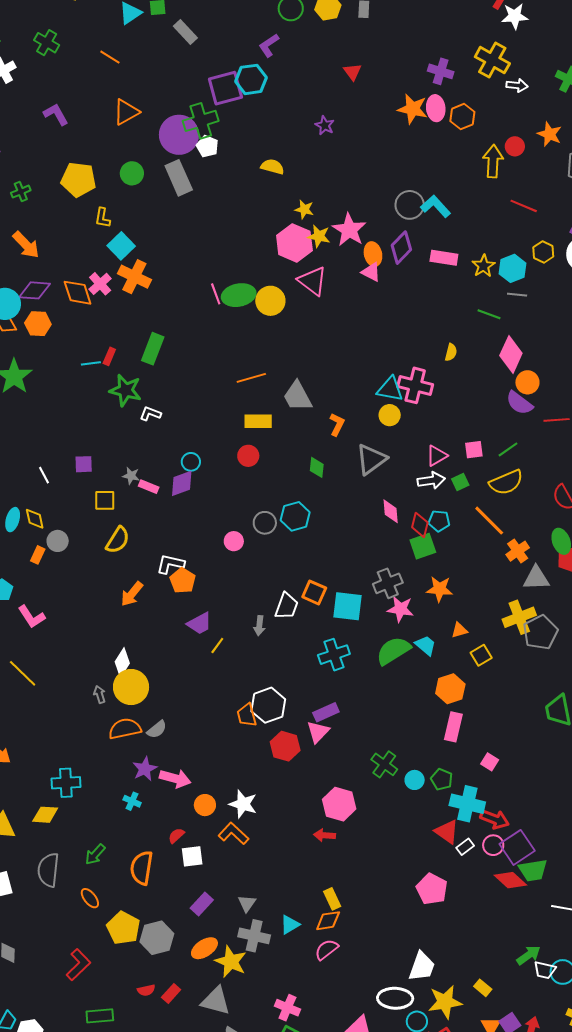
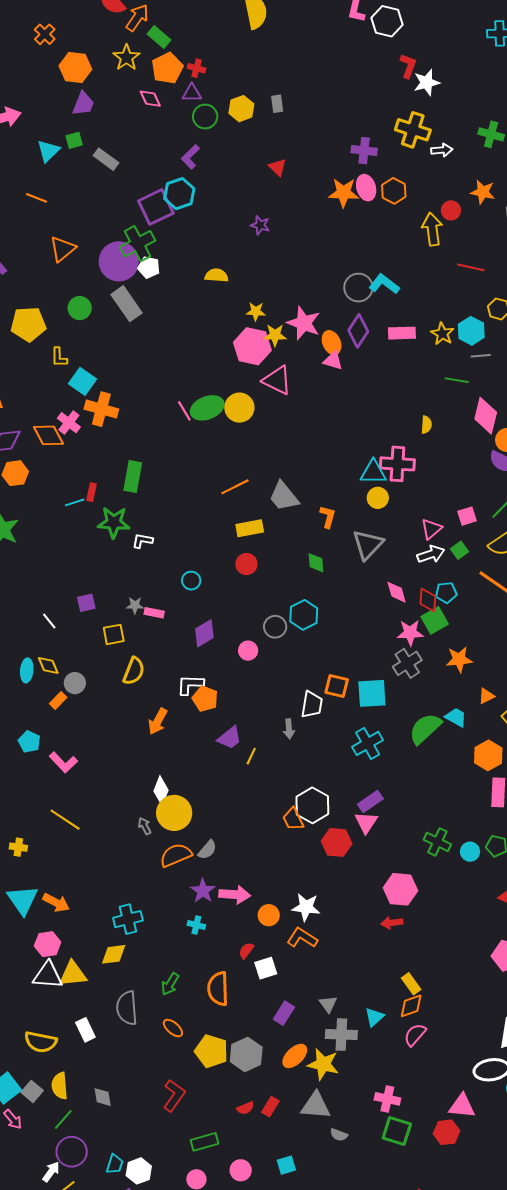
purple diamond: (182, 483) -> (204, 633), moved
orange rectangle: (38, 555) -> (58, 700), turned 30
pink star: (400, 609) -> (410, 633), moved

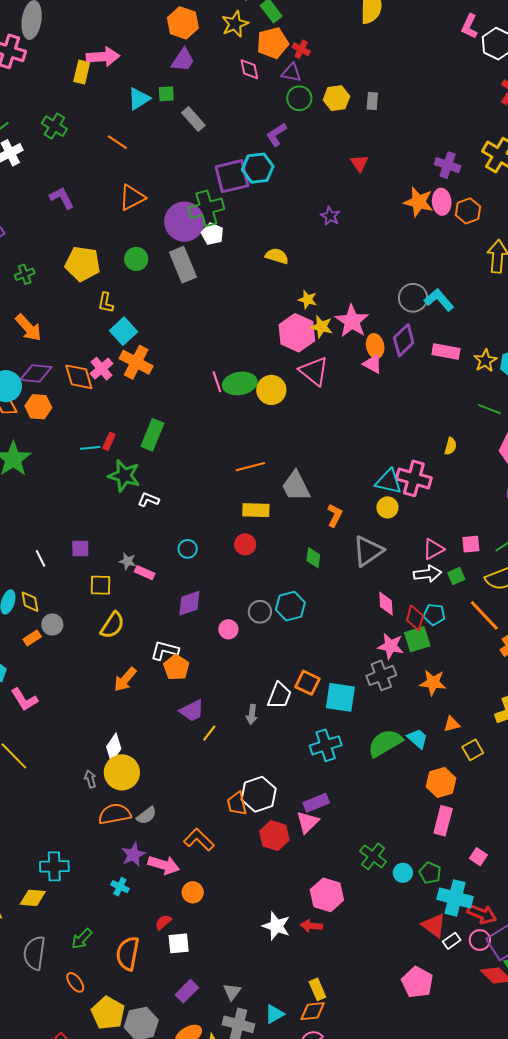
white star: (306, 907) -> (276, 926), moved
orange L-shape: (302, 938) -> (199, 840), moved

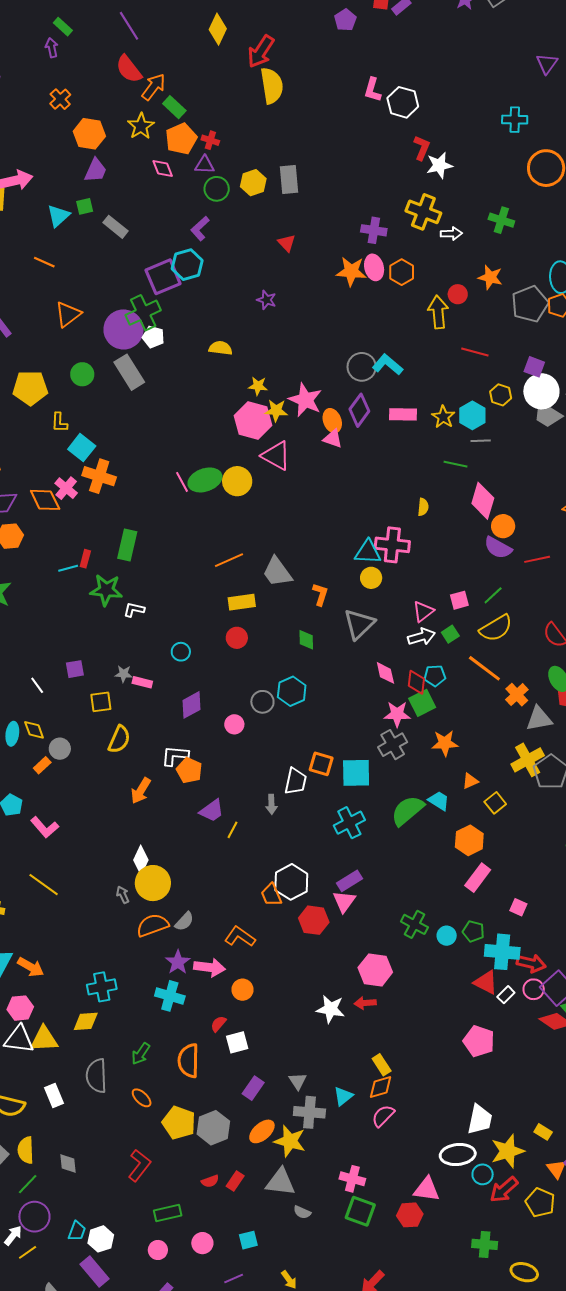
gray rectangle: (372, 101) -> (289, 179), size x1.6
pink rectangle: (443, 821) -> (478, 878), turned 32
cyan cross: (120, 887) -> (170, 996), size x1.6

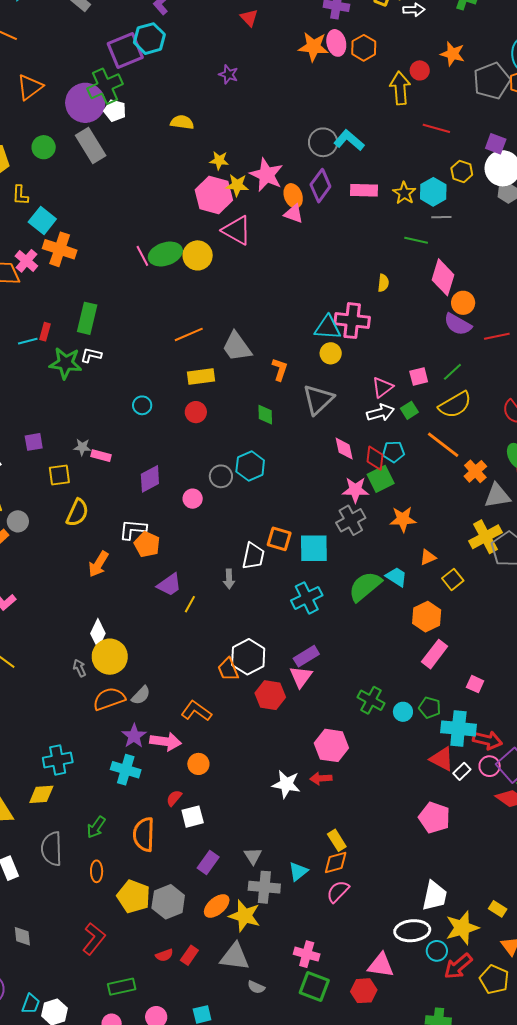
white L-shape: (134, 610) -> (91, 355), moved
cyan circle: (181, 652) -> (142, 405), moved
orange ellipse: (142, 1098) -> (97, 871), turned 45

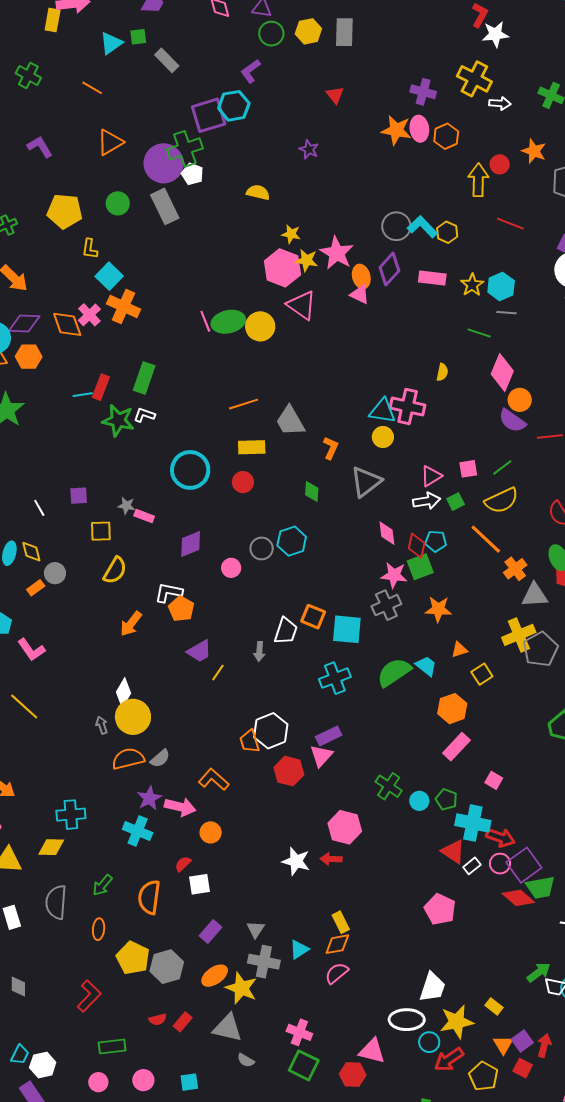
yellow hexagon: (462, 171) -> (447, 232), moved
red rectangle: (45, 332) -> (101, 387), size x1.4
cyan circle: (142, 405) -> (190, 470), size x2.0

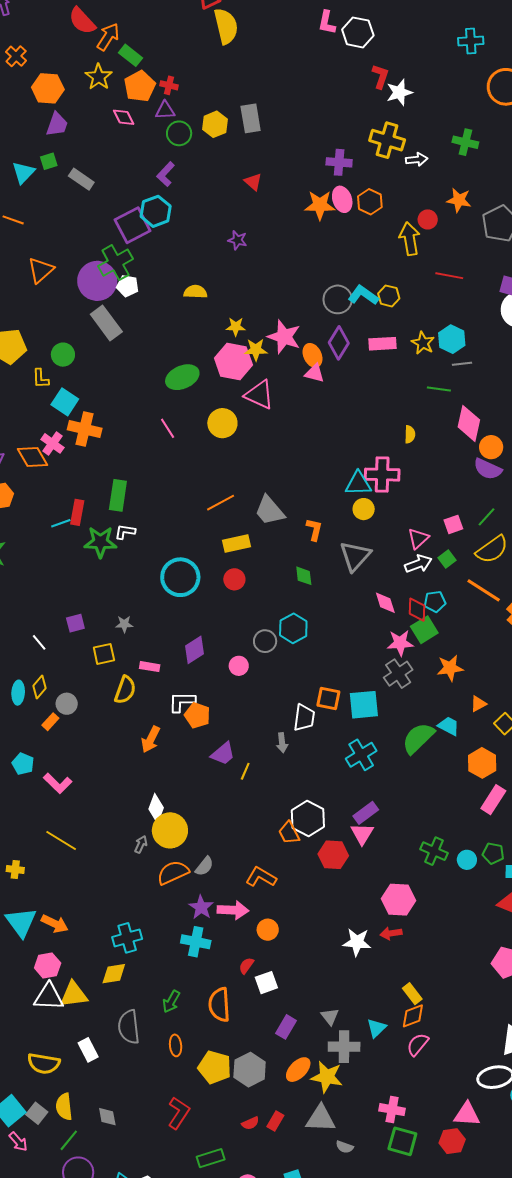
green circle: (118, 203) -> (63, 355), moved
green ellipse: (228, 322) -> (182, 377), moved
pink rectangle: (144, 516) -> (150, 667), moved
yellow diamond: (31, 552) -> (40, 687), turned 65
gray arrow: (102, 725) -> (141, 844), turned 54

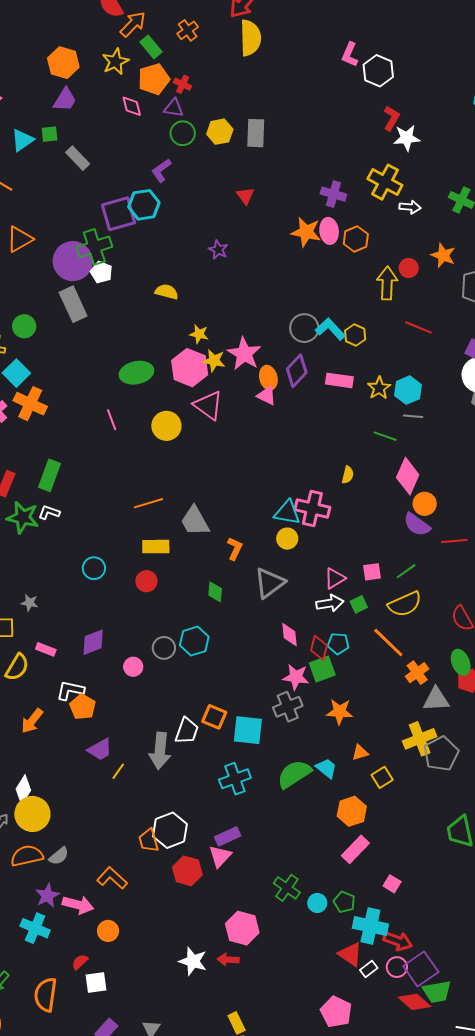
orange cross: (16, 56) -> (188, 30), moved
cyan circle: (180, 577) -> (94, 568), size x0.6
gray arrow: (282, 743) -> (160, 751), size x1.8

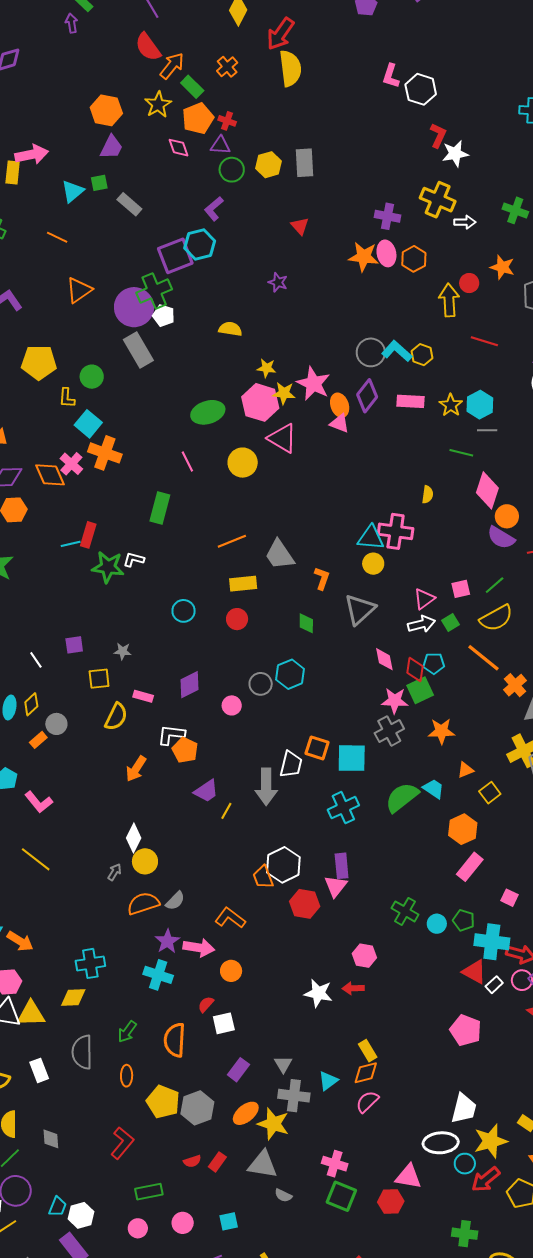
green rectangle: (49, 475) -> (160, 508), moved
yellow circle: (32, 814) -> (145, 861), size x0.7
purple rectangle: (228, 836) -> (342, 866), turned -65
pink hexagon: (242, 928) -> (364, 956), size x0.7

